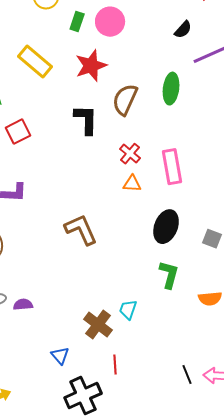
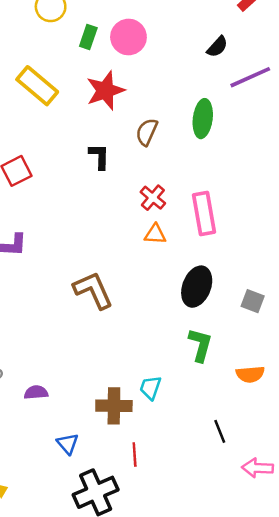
brown semicircle: (125, 100) -> (147, 132), size x0.7
black L-shape: (86, 120) -> (99, 156), size x0.7
purple semicircle: (23, 305) -> (36, 392), moved
brown cross: (98, 325) -> (114, 406), turned -36
black line: (187, 375) -> (220, 431), moved

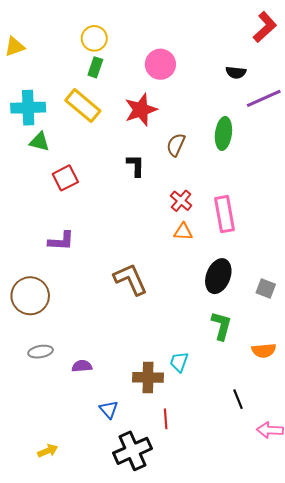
green rectangle: (88, 37) -> (95, 67), moved
black semicircle: (217, 47) -> (236, 72), turned 54

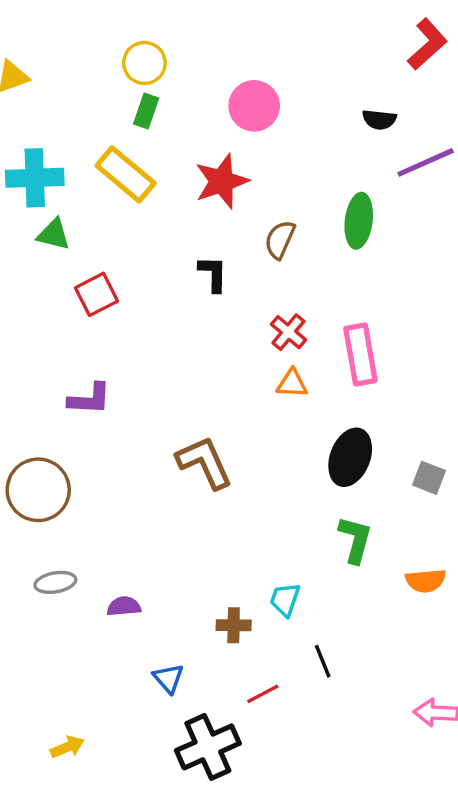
brown cross: (148, 377) -> (234, 625), size x0.7
black line: (238, 399) -> (323, 661), moved
red line: (166, 419) -> (263, 694), turned 66

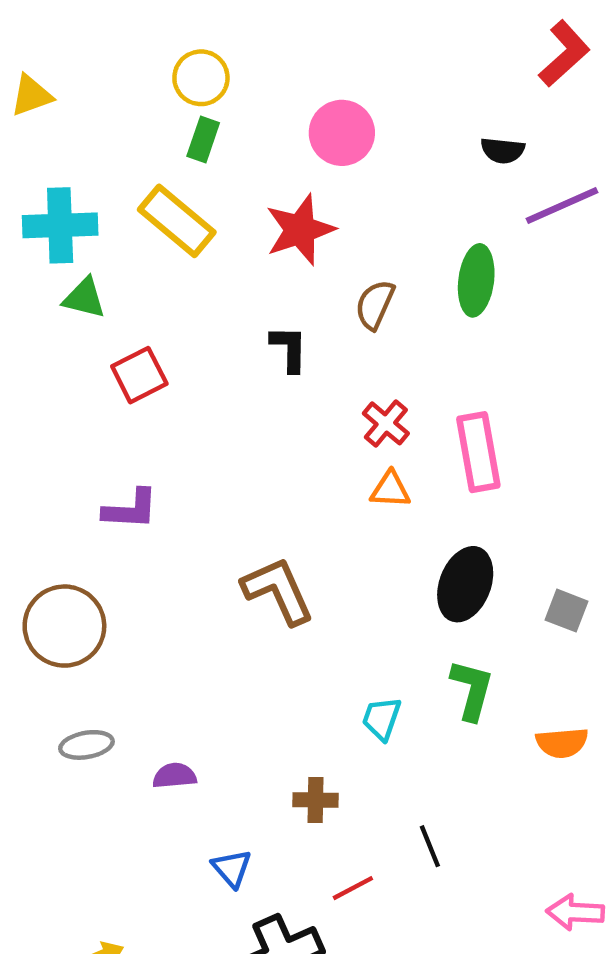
cyan trapezoid: (285, 600) -> (381, 719), moved

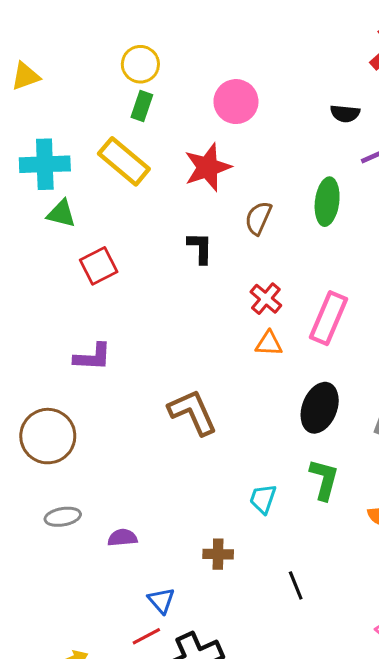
pink rectangle: (478, 452) -> (329, 318), turned 33
red line: (353, 888) -> (146, 636), moved

